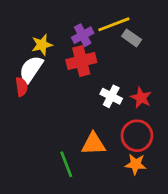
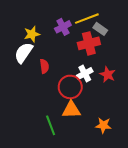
red cross: (81, 61) -> (89, 43), moved
red semicircle: (22, 87) -> (44, 66), moved
white cross: (111, 96) -> (85, 73), turned 35
red circle: (137, 136) -> (70, 87), moved

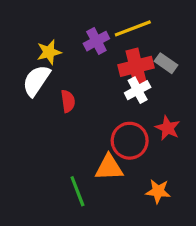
gray rectangle: (100, 29) -> (166, 63), moved
white cross: (85, 73) -> (138, 90), moved
red star: (108, 75) -> (168, 128), moved
red circle: (70, 87) -> (130, 141), moved

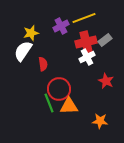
gray rectangle: (166, 63) -> (105, 40), turned -72
red circle: (130, 141) -> (59, 89), moved
green line: (77, 191) -> (49, 103), moved

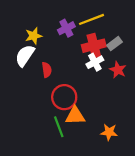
red star: (106, 81) -> (118, 70), moved
green line: (49, 103) -> (59, 127), moved

